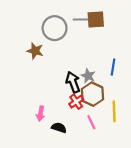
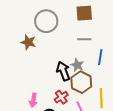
gray line: (81, 19) -> (84, 39), moved
red cross: (76, 102) -> (61, 97), moved

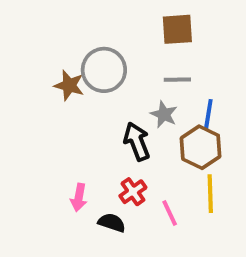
gray circle: (46, 21) -> (104, 70), moved
gray star: (77, 65) -> (164, 114), moved
brown hexagon: (81, 82) -> (201, 147), moved

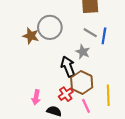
gray line: (177, 80) -> (90, 33), turned 32
blue line: (208, 114) -> (104, 36), moved
brown hexagon: (201, 147) -> (82, 83), moved

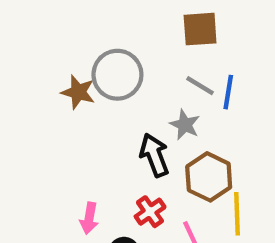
brown hexagon: (82, 83) -> (209, 177), moved

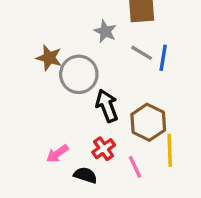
gray circle: (117, 75) -> (79, 74), moved
gray star: (185, 125) -> (105, 31), moved
pink arrow: (89, 218) -> (57, 154), turned 45

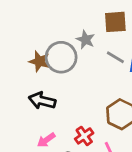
gray circle: (79, 74) -> (61, 57), moved
black arrow: (107, 106) -> (42, 101), moved, turned -55

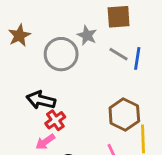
brown star: (39, 61) -> (19, 35), moved, turned 30
red cross: (84, 136) -> (55, 120), moved

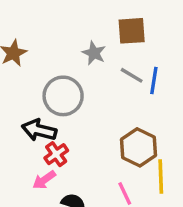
gray circle: (61, 54) -> (63, 96), moved

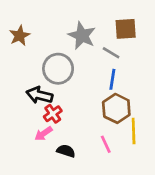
brown square: (132, 31) -> (126, 29), moved
gray star: (94, 53) -> (82, 36), size x1.5
blue line: (154, 80) -> (112, 79), moved

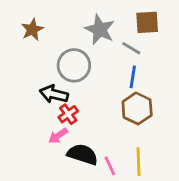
yellow line: (134, 131) -> (139, 162), moved
pink line: (106, 144) -> (110, 166), moved
black semicircle: (66, 151) -> (83, 154), size x1.5

